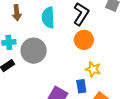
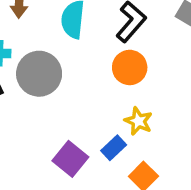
blue rectangle: (81, 86) -> (114, 148), turned 48

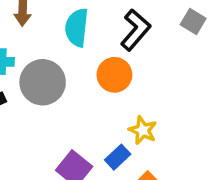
orange circle: (130, 67) -> (114, 75), moved

